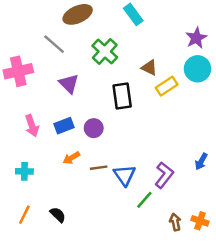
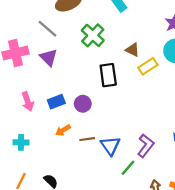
purple triangle: (69, 84) -> (49, 57), moved

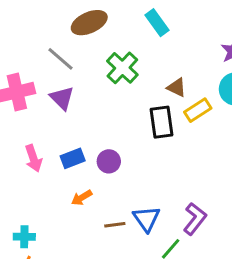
black rectangle: (108, 75) -> (162, 122), moved
brown line: (87, 139) -> (115, 225), moved
cyan cross: (21, 142) -> (24, 237), moved

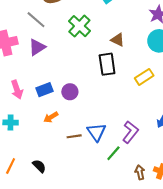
purple triangle: (62, 98) -> (37, 47), turned 42
yellow rectangle: (198, 110) -> (144, 77), moved
cyan cross: (24, 237) -> (11, 123), moved

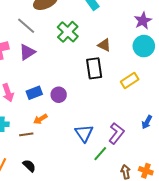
brown line: (74, 136) -> (26, 134), moved

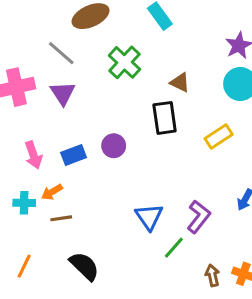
purple triangle: (27, 52) -> (63, 93), turned -30
purple circle: (59, 95) -> (114, 146), moved
orange arrow: (40, 119) -> (52, 192), moved
black semicircle: (29, 166) -> (84, 266), moved, size x1.5

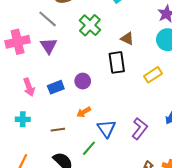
orange arrow: (52, 192) -> (84, 112), moved
brown line: (61, 218) -> (58, 130), moved
green line: (174, 248) -> (89, 148), moved

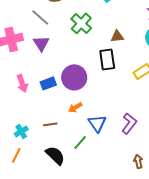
brown triangle: (127, 39) -> (117, 36), turned -32
purple circle: (83, 81) -> (74, 77), size x1.6
cyan cross: (23, 119) -> (21, 131), moved, turned -32

